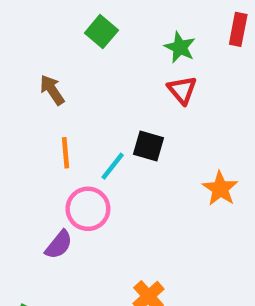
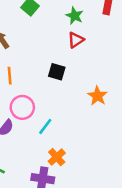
red triangle: (182, 90) -> (76, 40), turned 36
cyan line: (113, 166) -> (45, 126), moved

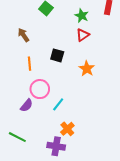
black square: (57, 72) -> (57, 55), moved
orange star: (97, 96) -> (87, 69), moved

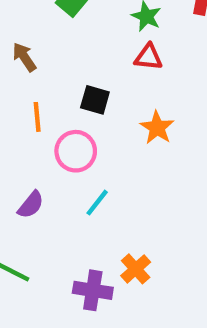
red triangle: (83, 35) -> (148, 57), turned 40
pink circle: (40, 89) -> (76, 151), moved
orange cross: (67, 129) -> (136, 269), moved

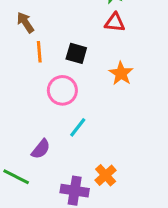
orange line: (37, 117) -> (39, 52), moved
purple semicircle: (31, 205) -> (41, 149), moved

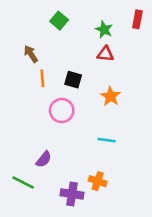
cyan line: (78, 127) -> (107, 140), moved, turned 60
orange cross: (106, 175) -> (98, 181), turned -30

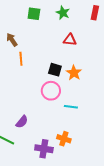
green square: (59, 21) -> (34, 14), turned -32
green star: (104, 30) -> (63, 13), moved
black square: (73, 80) -> (55, 70), moved
pink circle: (62, 110) -> (51, 91), moved

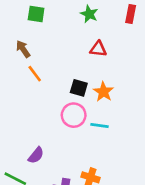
green square: (34, 14) -> (36, 14), moved
orange line: (21, 59) -> (35, 74), turned -32
cyan line: (71, 107) -> (100, 125), moved

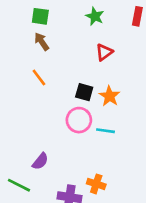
brown arrow: (23, 49) -> (42, 42), moved
red triangle: (98, 49) -> (104, 52), turned -42

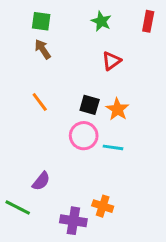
orange line: (39, 77) -> (40, 102), moved

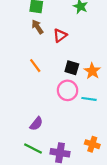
red triangle: (112, 61) -> (60, 35), moved
orange cross: (103, 206) -> (92, 144), moved
green line: (18, 208) -> (33, 148), moved

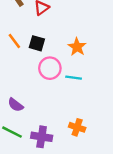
black square: (72, 68) -> (37, 43), moved
purple semicircle: (36, 124) -> (16, 105), turned 88

